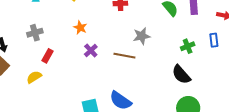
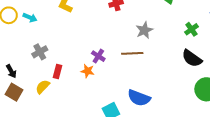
orange star: (80, 28) -> (88, 71), moved
yellow semicircle: (34, 77) -> (43, 87), moved

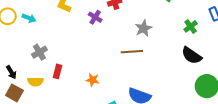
purple cross: (98, 56) -> (95, 17), moved
orange star: (88, 71) -> (93, 80), moved
yellow semicircle: (43, 87) -> (35, 82), moved, turned -133

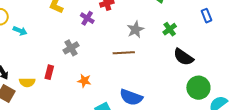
cyan arrow: (29, 18) -> (20, 31), moved
green cross: (191, 26) -> (170, 29), moved
gray cross: (39, 52) -> (71, 48), moved

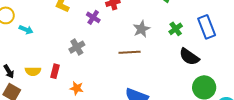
blue rectangle: (206, 16) -> (207, 27), moved, size x1.6
orange star: (84, 81) -> (77, 88), moved
yellow semicircle: (27, 82) -> (33, 71), moved

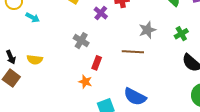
gray cross: (77, 47) -> (81, 41), turned -35
red rectangle: (55, 71) -> (97, 63), moved
orange star: (77, 88) -> (85, 82), moved

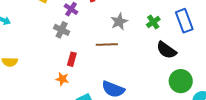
gray cross: (81, 41) -> (62, 30), moved

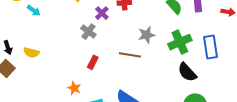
green cross: (153, 22) -> (180, 42), size x1.6
orange star: (62, 79) -> (74, 88), moved

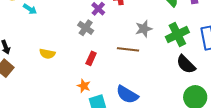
yellow semicircle: (31, 53) -> (47, 54), moved
orange star: (74, 88) -> (84, 86), moved

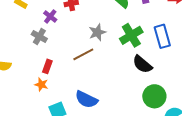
brown line: (128, 49) -> (83, 54), turned -30
orange star: (84, 86) -> (41, 84), moved

